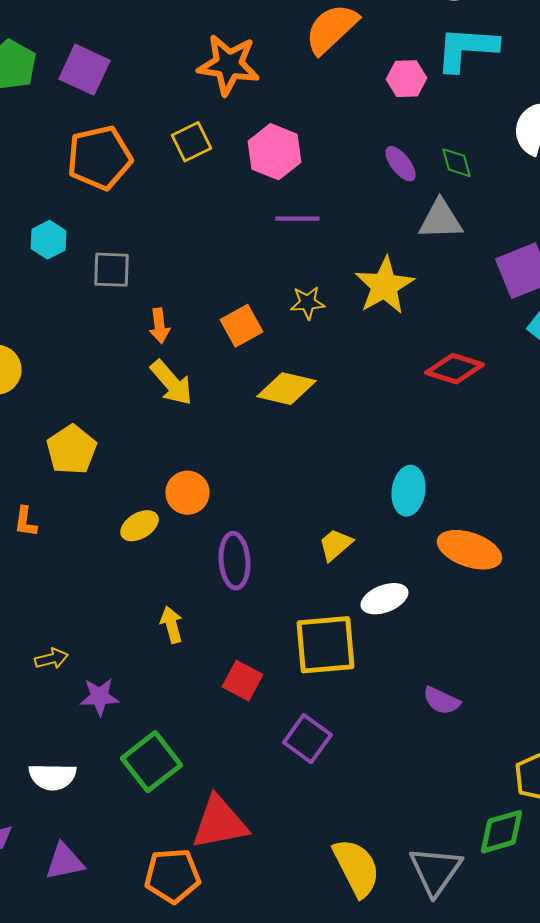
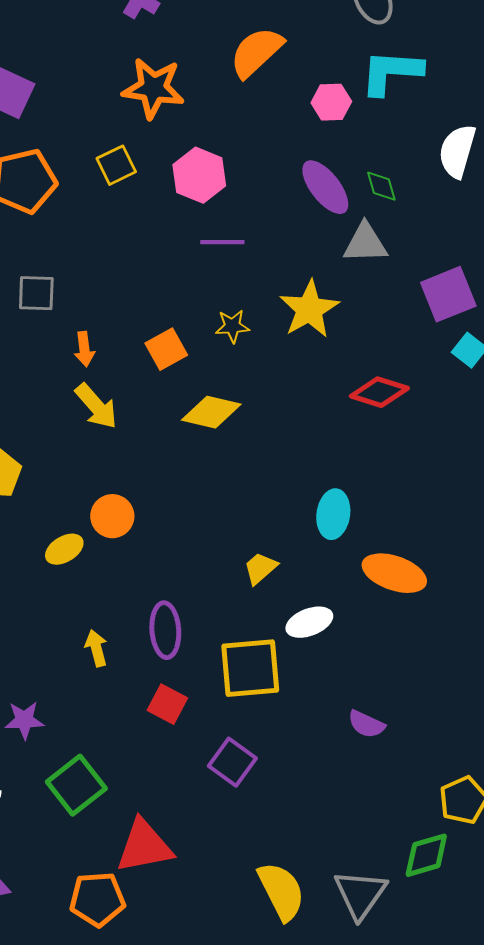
purple ellipse: (400, 164) -> (325, 187), size x1.5
purple ellipse: (234, 561) -> (165, 630), moved

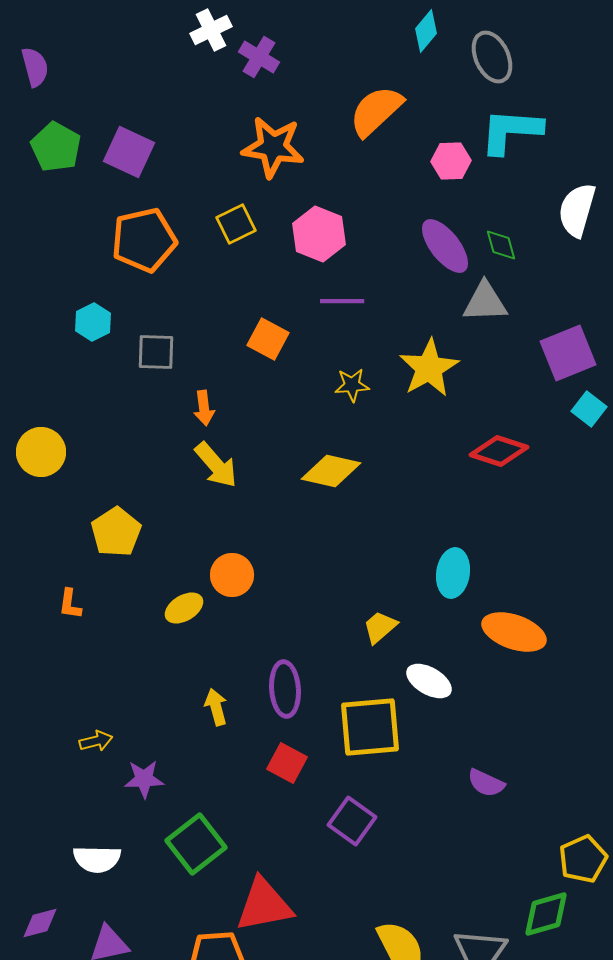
orange square: (166, 349) -> (268, 339), moved, turned -33
white ellipse: (309, 622) -> (429, 681), turned 51

